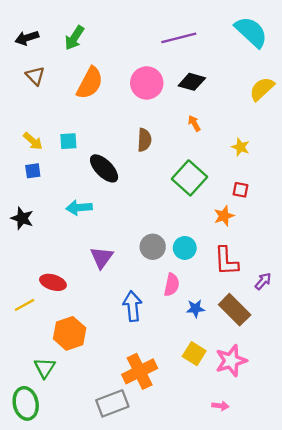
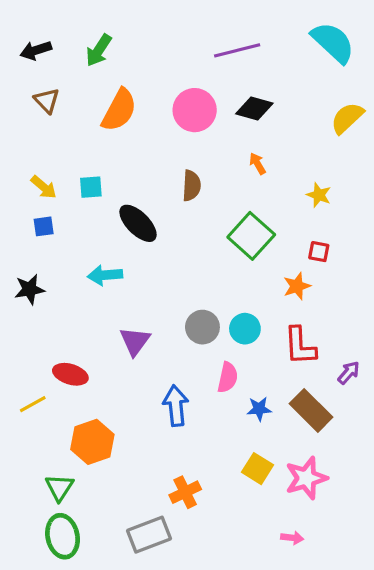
black star: (22, 218) -> (29, 289), turned -30
orange cross: (140, 371) -> (185, 492), size x0.7
green ellipse: (26, 403) -> (63, 536), moved

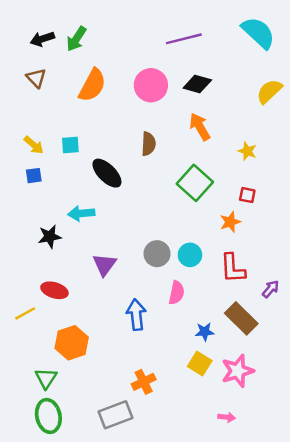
black arrow: (36, 50) -> (42, 39), moved
orange arrow: (258, 164) -> (200, 127), size x1.6
black star: (29, 289) -> (50, 237), moved
blue star: (259, 409) -> (205, 332), moved

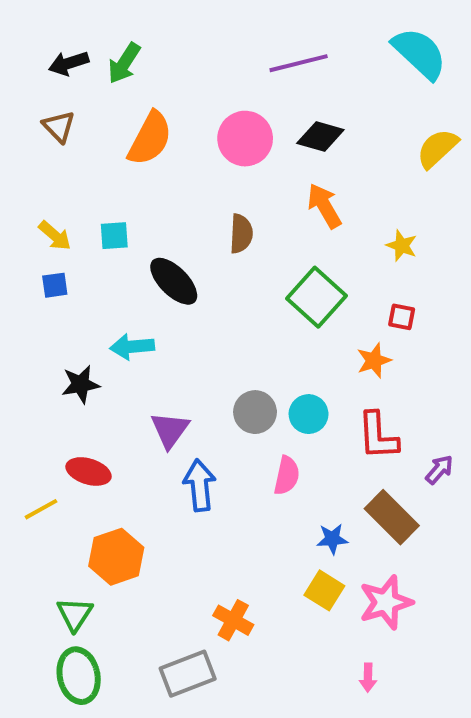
blue arrow: (136, 315) -> (200, 485), moved
orange cross: (144, 382) -> (233, 620), turned -35
pink arrow: (227, 417) -> (368, 678), turned 84

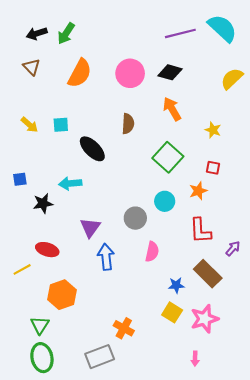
purple line: (299, 63) -> (180, 33), moved
blue square: (55, 285) -> (20, 179), moved
cyan circle: (309, 414) -> (165, 201), moved

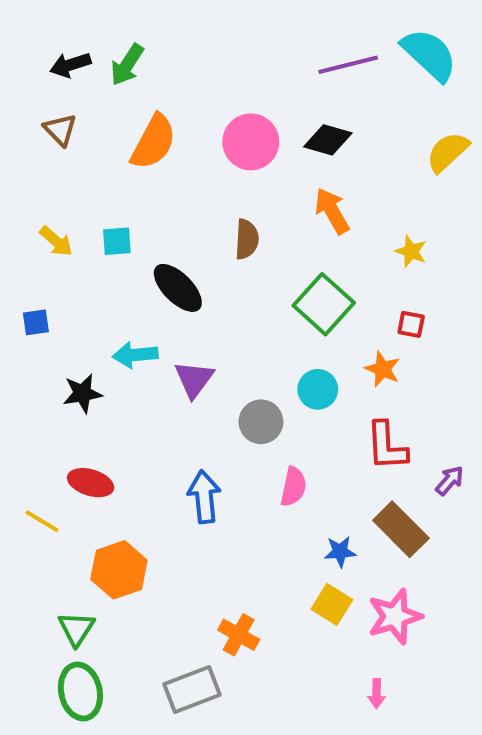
blue square: (20, 179) -> (36, 322), moved
orange star: (198, 191) -> (383, 369), turned -30
purple triangle: (90, 228) -> (194, 379), moved
yellow line: (22, 269) -> (42, 521), turned 60

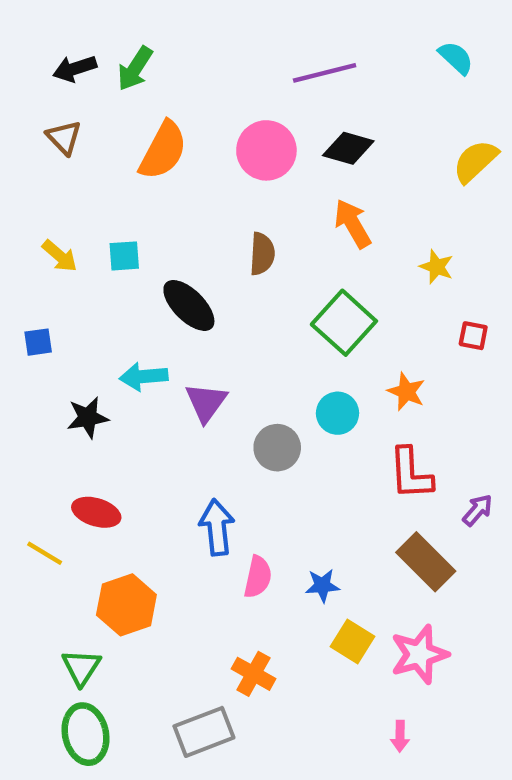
cyan semicircle: (429, 55) -> (456, 58), size x0.6
purple line: (348, 65) -> (325, 73), moved
red square: (411, 324) -> (473, 336), moved
pink semicircle: (293, 487) -> (258, 577), moved
blue star: (340, 552) -> (322, 585), moved

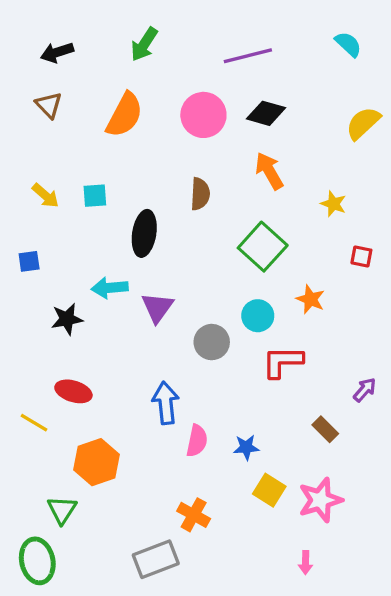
green arrow: (135, 69) -> (144, 44), moved
black ellipse: (189, 305) -> (144, 233), turned 54
red L-shape: (411, 473) -> (282, 362), moved, turned 93
brown rectangle: (426, 562) -> (325, 429), size x0.6
green ellipse: (86, 734) -> (37, 561), moved

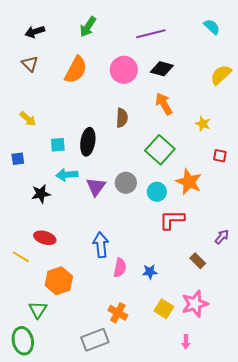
cyan square: (95, 196) -> (58, 145), moved
orange star: (310, 299) -> (189, 182), size x1.5
gray circle: (212, 342) -> (126, 183), moved
yellow square: (269, 490) -> (164, 309), moved

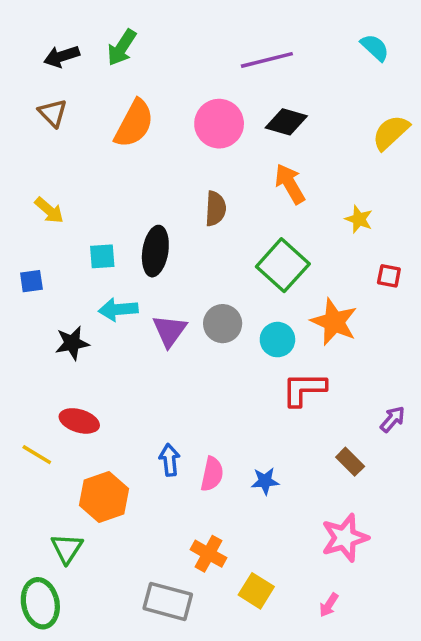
green arrow: (88, 27) -> (122, 48), moved
blue arrow: (101, 245) -> (170, 460), moved, size x0.7
yellow square: (164, 309) -> (256, 591), moved
gray rectangle: (95, 340) -> (168, 601), turned 36
pink arrow: (186, 342) -> (329, 605), turned 32

